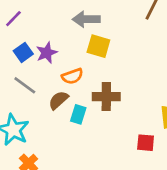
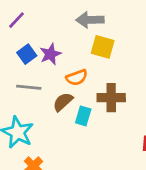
gray line: (25, 85) -> (29, 87), turned -30

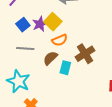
yellow square: (103, 47) -> (53, 22), moved, turned 30
brown cross: (111, 98) -> (85, 54), turned -30

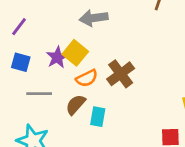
blue square: (23, 25) -> (21, 62), moved, turned -32
brown cross: (85, 54) -> (121, 74), moved

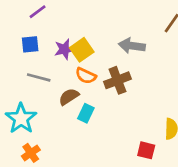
gray arrow: (94, 18) -> (132, 46), moved
blue square: (21, 62) -> (30, 44), turned -36
orange semicircle: (87, 78) -> (86, 76), turned 36

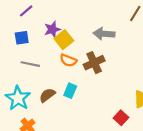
purple star: (64, 49) -> (52, 29), moved
brown semicircle: (69, 97) -> (47, 95), moved
red square: (146, 150) -> (121, 118), turned 32

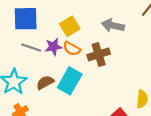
purple star: (52, 29) -> (53, 47), moved
blue square: (22, 38) -> (26, 19), size x1.6
cyan rectangle: (70, 91) -> (70, 81), size x1.6

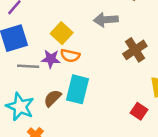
purple star: (53, 47) -> (51, 59), turned 30
brown cross: (99, 54) -> (135, 50), moved

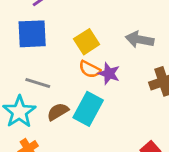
purple star: (51, 59) -> (109, 74), moved
gray line: (28, 66) -> (38, 83), moved

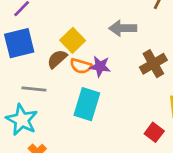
brown semicircle: (58, 112) -> (57, 59), moved

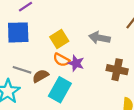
brown semicircle: (57, 59) -> (40, 76), moved
brown cross: (153, 64) -> (117, 70), turned 30

